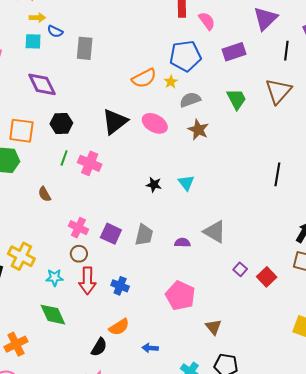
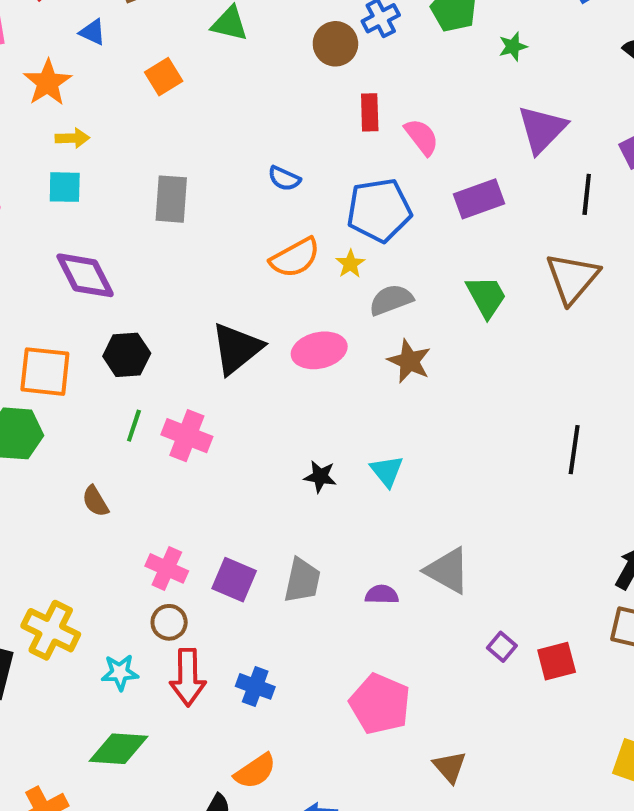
blue semicircle: (55, 31) -> (284, 178), moved
pink ellipse: (155, 123) -> (319, 350), turned -40
red square: (267, 277) -> (557, 661), turned 30
green diamond: (53, 315) -> (118, 749), turned -60

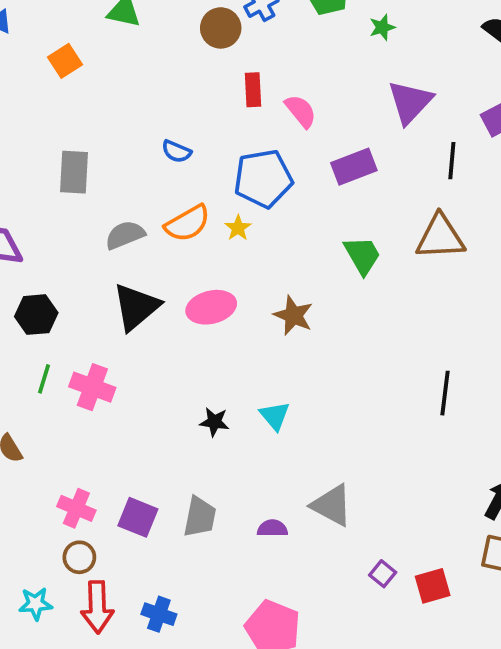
brown triangle: (572, 278) -> (440, 237), turned 48
gray semicircle: (391, 300) -> (125, 235), moved

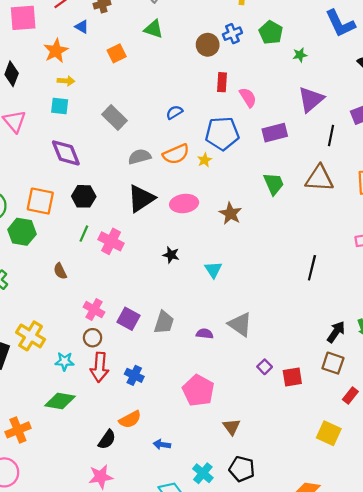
blue semicircle: (176, 151) -> (174, 112), turned 119
gray rectangle: (74, 172) -> (114, 117), turned -55
black star: (214, 422) -> (171, 255), moved

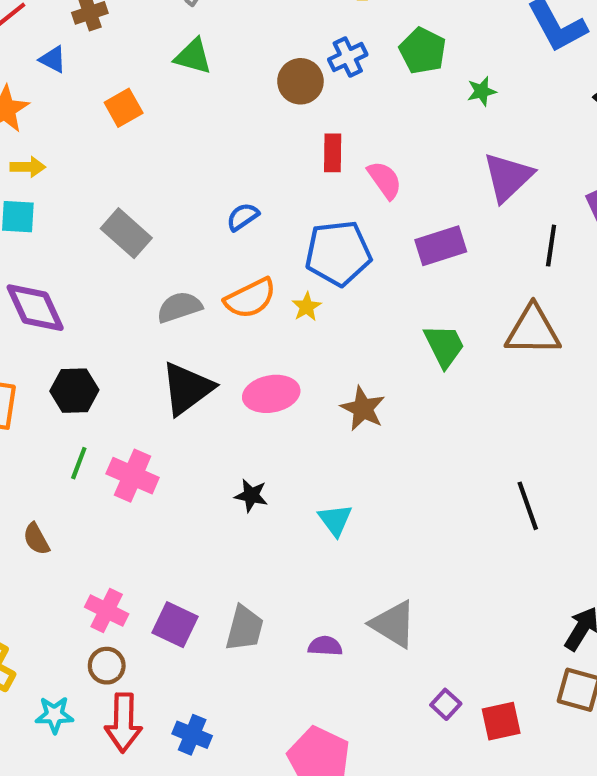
black line: (312, 268) -> (528, 506), turned -30

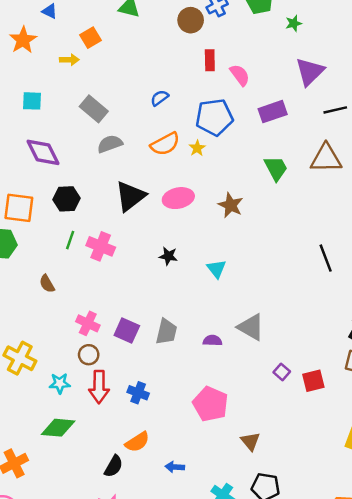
yellow arrow: (28, 167) -> (69, 60), moved
black line: (551, 246) -> (335, 110), turned 70
gray semicircle: (179, 307) -> (110, 144), moved

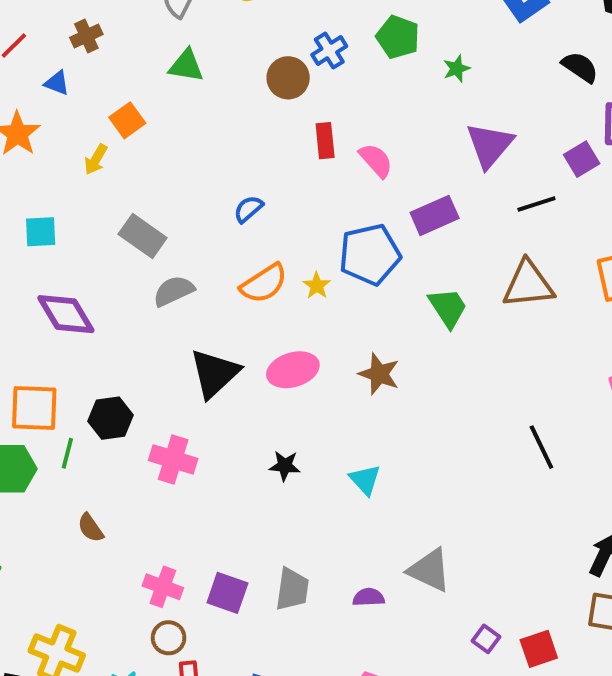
yellow arrow: (69, 60) -> (96, 159), turned 126
blue pentagon: (214, 117) -> (370, 254), moved
black hexagon: (67, 199) -> (111, 418), moved
green line: (70, 240) -> (67, 453), moved

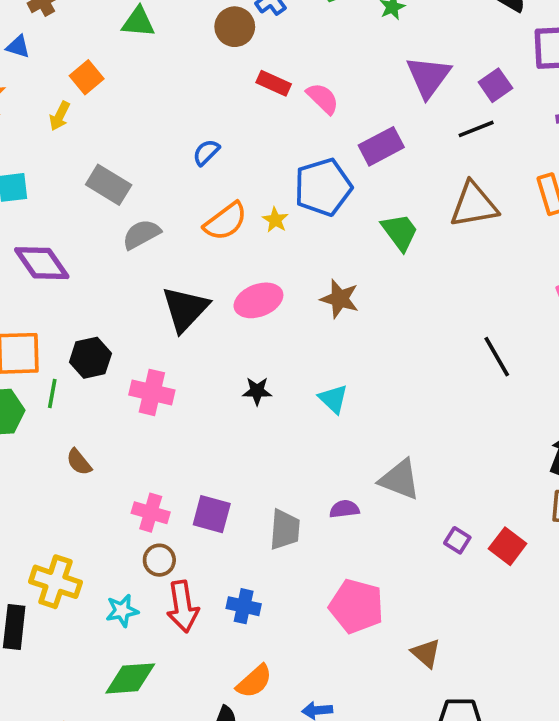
red rectangle: (325, 141) -> (274, 83), turned -56
purple square: (582, 159) -> (495, 85), moved
gray trapezoid: (292, 589) -> (285, 530), moved
red square: (539, 649) -> (508, 546), turned -30

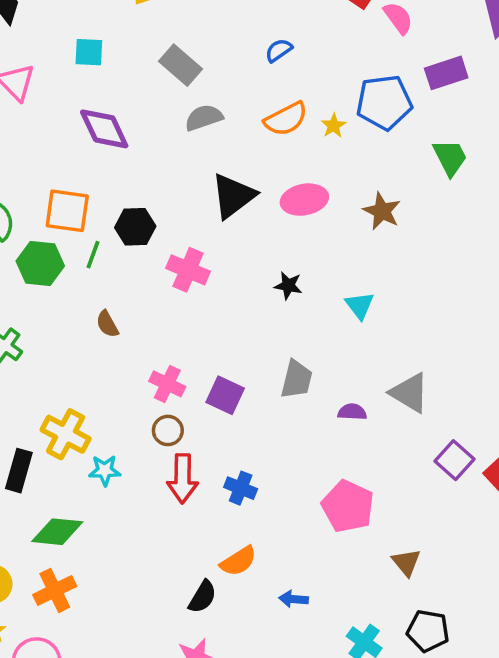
gray trapezoid: (285, 530) -> (297, 379), moved
purple square: (457, 540) -> (454, 460), size x1.5
cyan star: (122, 611) -> (105, 470), moved
green diamond: (130, 678) -> (57, 532), moved

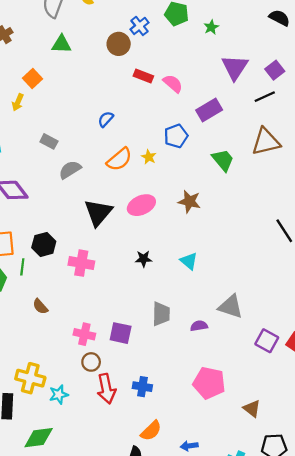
gray rectangle: (181, 65) -> (49, 141), size x0.7
blue pentagon: (384, 102) -> (176, 136), size x0.7

